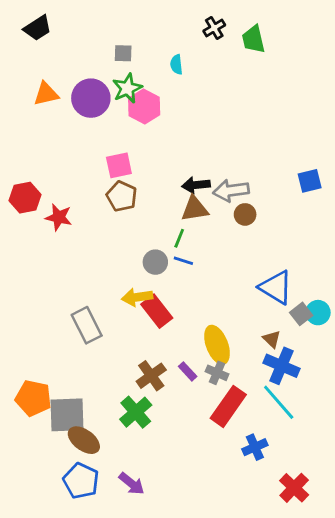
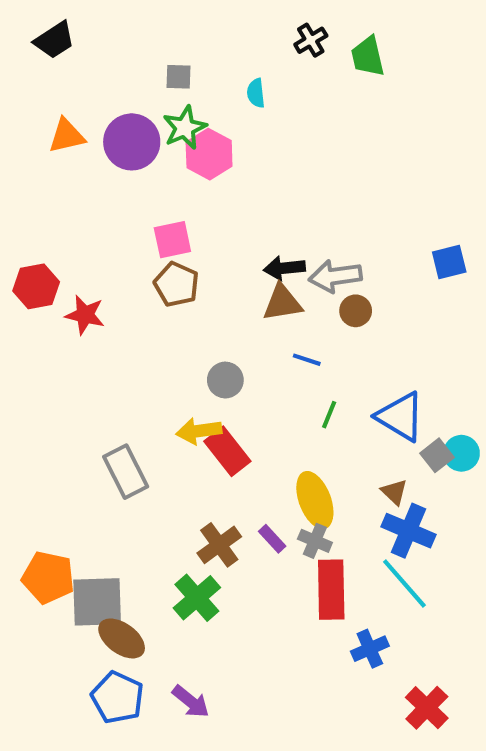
green line: (179, 238) -> (329, 415), moved
blue line: (183, 261) -> (307, 360), moved
red rectangle: (228, 406) -> (331, 590), turned -36

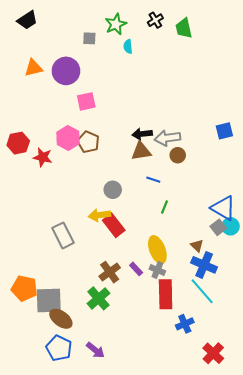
green star: (185, 128) -> (116, 24), moved
pink hexagon: (209, 154) -> (68, 138), moved
pink square: (172, 240) -> (86, 101), moved
blue triangle: (400, 417) -> (223, 208), moved

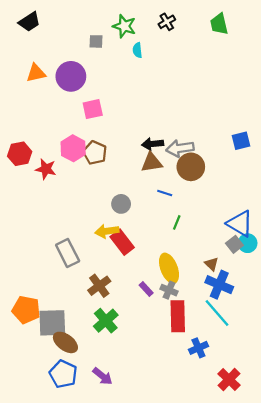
green star: (116, 24) -> (124, 26), turned -30
green trapezoid: (184, 28) -> (219, 24), moved
brown circle: (178, 155) -> (191, 167), size x1.6
brown cross: (110, 272) -> (99, 286), moved

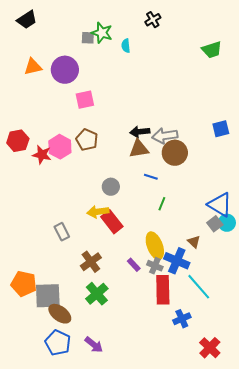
green trapezoid: (219, 24) -> (212, 50), moved, turned -95
green star: (124, 26) -> (102, 33), moved
pink hexagon: (73, 148) -> (60, 147), moved
gray rectangle: (68, 253) -> (62, 232), size x0.7
blue cross: (219, 285) -> (177, 261), moved

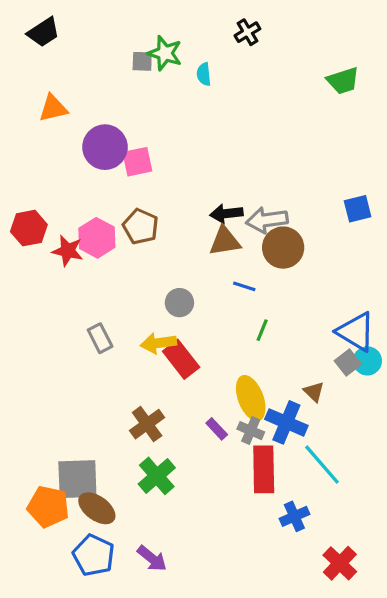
purple circle: (65, 70) -> (105, 147), moved
gray rectangle: (62, 232) -> (100, 338), moved
orange pentagon: (24, 284) -> (48, 507), moved

